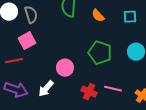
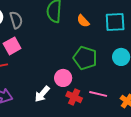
cyan square: (130, 17) -> (115, 22), size x1.5
pink circle: (65, 68) -> (63, 78), moved
white arrow: (46, 89) -> (42, 94), moved

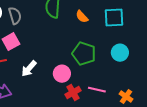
white arrow: (42, 94) -> (29, 69), moved
red cross: (74, 97) -> (73, 93), turned 35

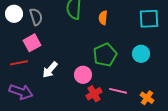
orange semicircle: (82, 17) -> (103, 18), turned 48
cyan square: (114, 18) -> (149, 19), moved
green pentagon: (84, 54) -> (105, 55), turned 30

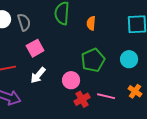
pink square: (32, 43) -> (35, 48), moved
orange cross: (147, 98) -> (135, 91), moved

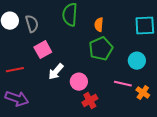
green pentagon: (93, 60) -> (101, 49), moved
white arrow: (38, 75) -> (56, 72), moved
pink line: (106, 96) -> (123, 84), moved

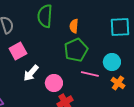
pink line: (123, 84) -> (90, 74), moved
orange cross: (143, 93) -> (118, 83), moved

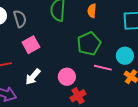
orange semicircle: (74, 26) -> (92, 11), moved
white arrow: (31, 73) -> (33, 77), moved

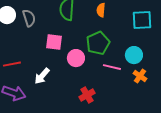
pink square: (31, 45) -> (54, 42), moved, turned 36
pink circle: (67, 77) -> (76, 58), moved

